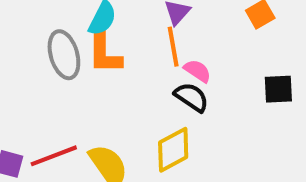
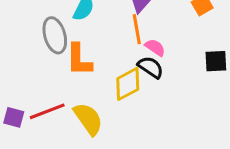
orange L-shape: (104, 53) -> (79, 60), moved
yellow diamond: (173, 150) -> (128, 84), moved

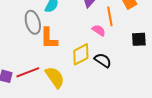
orange line: (137, 29) -> (110, 16), moved
black semicircle: (151, 67) -> (103, 60), moved

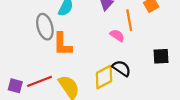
black square: (139, 39) -> (161, 56), moved
yellow diamond: (81, 54) -> (104, 77), moved

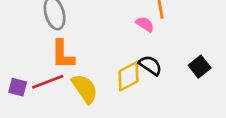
orange L-shape: (62, 44) -> (63, 54), moved
black square: (161, 56) -> (200, 67), moved, turned -35

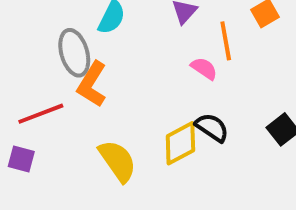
orange L-shape: (63, 54) -> (92, 84), moved, turned 32
red line: (48, 82) -> (41, 114), moved

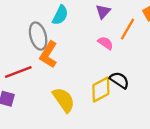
orange line: (226, 41) -> (128, 29), turned 40
pink semicircle: (204, 68) -> (105, 43), moved

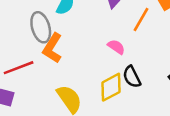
pink semicircle: (105, 43) -> (116, 47), moved
black semicircle: (119, 80) -> (132, 77), turned -150

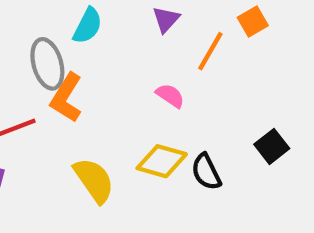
black semicircle: (132, 77) -> (206, 172), moved
yellow diamond: (111, 87) -> (162, 161), turned 44

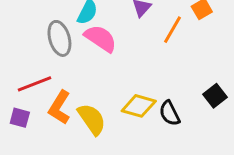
pink semicircle: (170, 96) -> (101, 38), moved, size x1.6
orange L-shape: (66, 98) -> (59, 107), moved

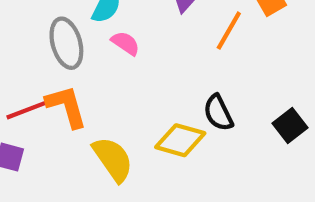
pink semicircle: (101, 38) -> (125, 43), size x0.6
orange L-shape: (59, 107) -> (66, 106), moved, turned 132
black semicircle: (170, 113) -> (218, 113), moved

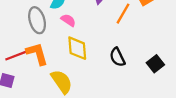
yellow diamond: (180, 140) -> (77, 48), moved, turned 70

